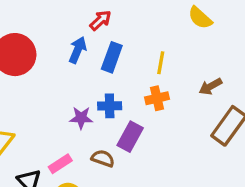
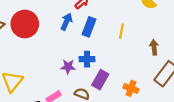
brown arrow: (210, 86) -> (154, 47), turned 112
orange cross: (157, 98) -> (131, 88), moved, turned 32

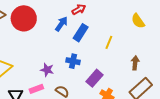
purple star: (68, 67) -> (47, 70), moved
purple rectangle: (100, 80) -> (95, 78), moved

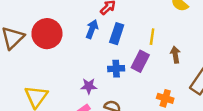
brown arrow: (135, 63) -> (175, 55), moved
purple rectangle: (95, 78) -> (140, 61), moved

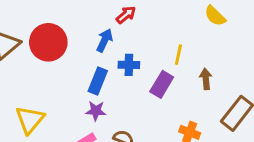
blue rectangle: (117, 34) -> (98, 81), moved
blue cross: (116, 69) -> (129, 65), moved

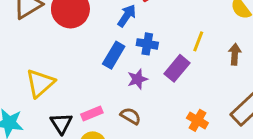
brown arrow: (206, 79) -> (235, 54), moved
purple star: (96, 111) -> (137, 79), moved, turned -30

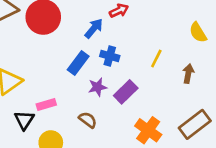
purple rectangle: (177, 68) -> (126, 92), moved
pink rectangle: (92, 113) -> (46, 104), moved
orange cross: (197, 120) -> (148, 130), size x1.4

